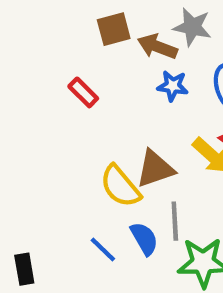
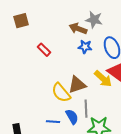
brown square: (114, 29) -> (21, 21), moved
blue line: (103, 249) -> (53, 122), turned -40

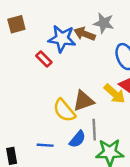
blue star: (85, 47) -> (62, 39), moved, size x1.6
blue semicircle: (72, 117) -> (77, 139), turned 70
blue line: (53, 122) -> (45, 145), moved

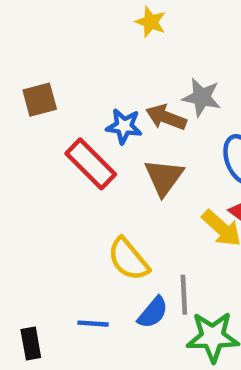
blue star: (62, 39) -> (124, 126), size x0.7
red rectangle: (44, 59) -> (91, 164), size x1.6
brown triangle: (83, 101) -> (164, 177), moved, turned -35

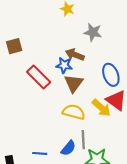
gray star: (202, 97) -> (93, 32), moved
blue star: (124, 126) -> (64, 65), moved
yellow semicircle: (128, 259) -> (74, 112), moved, turned 145

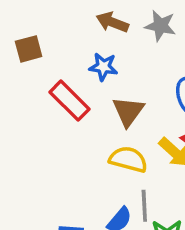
brown arrow: (75, 55) -> (112, 22), moved
blue star: (64, 65) -> (103, 67), moved

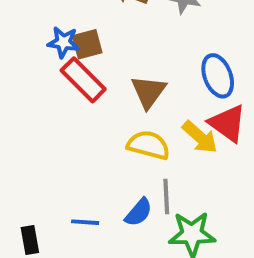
brown square: (29, 49) -> (87, 44), moved
blue star: (103, 67) -> (63, 42), moved

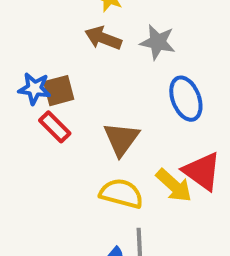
blue ellipse: (218, 76) -> (186, 99), moved
red rectangle: (83, 80) -> (55, 127), size x0.7

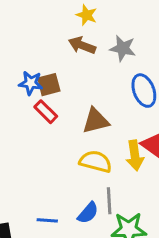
brown triangle: (121, 139) -> (96, 121), turned 40
yellow arrow: (174, 185) -> (135, 155), turned 40

